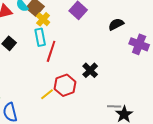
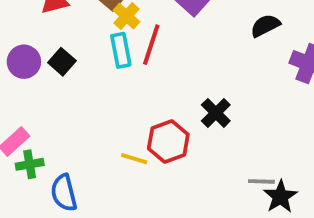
red line: (51, 51) -> (151, 45), moved
yellow line: (47, 94) -> (134, 159), turned 56

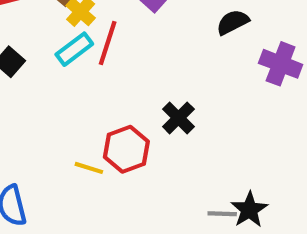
cyan rectangle: (121, 50) -> (74, 49), turned 64
gray line: (261, 181) -> (222, 214), moved

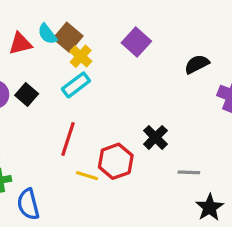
red line: (108, 43) -> (68, 139), moved
gray line: (222, 214) -> (189, 172), moved

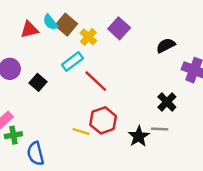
yellow cross: (81, 56) -> (88, 37), moved
black square: (27, 94) -> (38, 82), moved
black cross: (155, 137) -> (167, 102), moved
red line: (68, 139) -> (96, 81), moved, turned -65
black star: (210, 207) -> (139, 136), moved

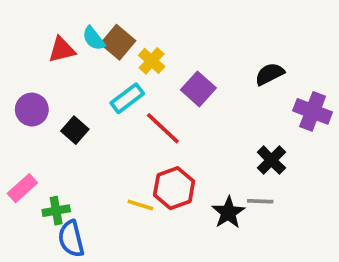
purple square: (119, 28) -> (198, 89), moved
green cross: (13, 135) -> (56, 211), moved

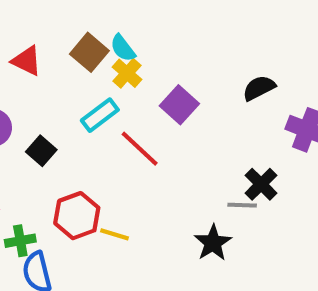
cyan semicircle: (94, 38) -> (123, 48), moved
red triangle: (62, 50) -> (27, 61), turned 40
red hexagon: (174, 188) -> (77, 216), moved
gray line: (260, 201) -> (242, 205), moved

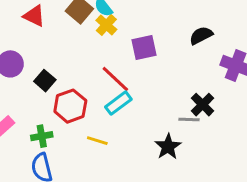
purple square: (179, 105) -> (144, 47), turned 36
cyan rectangle: (100, 115) -> (118, 103), moved
red hexagon: (77, 216) -> (70, 106), moved
green cross: (20, 241) -> (42, 136), moved

